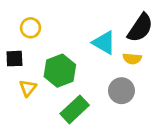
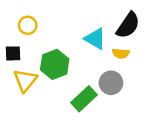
yellow triangle: (28, 88) -> (25, 80), size x1.5
green rectangle: (75, 109) -> (84, 99), moved

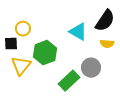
yellow circle: (28, 25) -> (23, 29), moved
yellow semicircle: (121, 53) -> (107, 44), moved

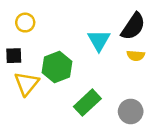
yellow circle: (23, 29) -> (25, 23), moved
cyan triangle: (78, 32) -> (99, 40), turned 30
gray circle: (91, 68) -> (131, 111), moved

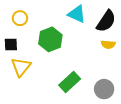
cyan triangle: (99, 40) -> (77, 14), moved, turned -36
green hexagon: (57, 67) -> (50, 39), moved

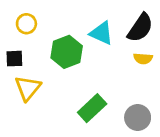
cyan triangle: (77, 14) -> (101, 33), moved

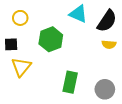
cyan triangle: (101, 33) -> (78, 14), moved
green rectangle: (92, 108) -> (70, 82), turned -35

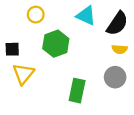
yellow circle: (20, 18) -> (36, 15), moved
gray circle: (105, 89) -> (115, 77), moved

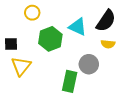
cyan triangle: (86, 16) -> (78, 27), moved
gray circle: (115, 77) -> (89, 64), moved

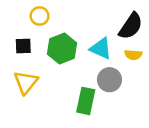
cyan triangle: (78, 27) -> (101, 48), moved
black square: (11, 44) -> (23, 46), moved

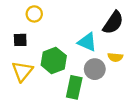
green hexagon: (62, 48) -> (54, 60), moved
yellow semicircle: (133, 55) -> (115, 57), moved

